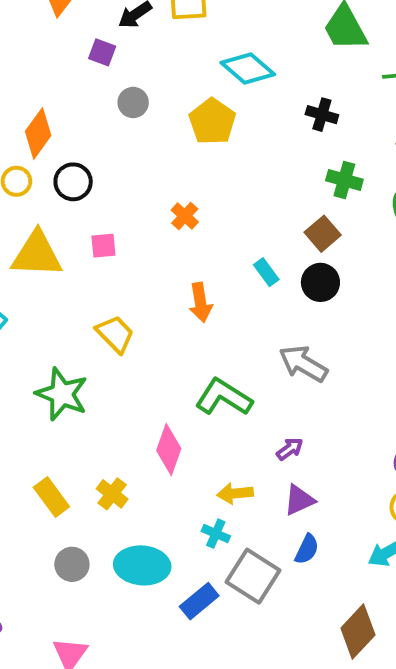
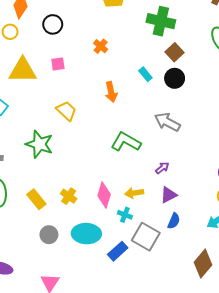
green cross: (344, 180) -> (161, 21), moved, size x1.5
black circle: (73, 182) -> (53, 24), moved
pink diamond: (169, 449) -> (104, 195), moved

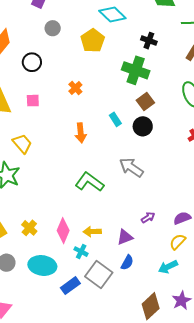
yellow trapezoid: (66, 111) -> (22, 144), moved
purple arrow: (162, 168) -> (148, 217), moved

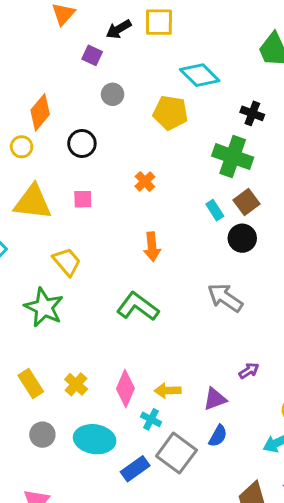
yellow pentagon: (93, 41) -> (170, 113), turned -30
cyan rectangle: (115, 119) -> (215, 210), moved
green L-shape: (89, 182) -> (138, 307), moved

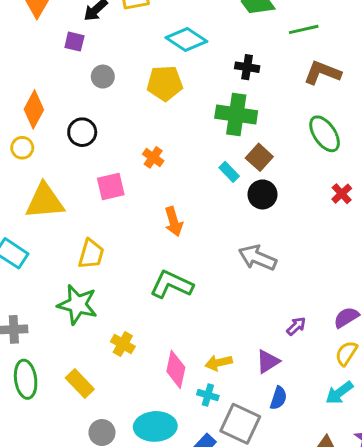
pink square: (83, 199) -> (111, 187), moved, size x1.4
yellow trapezoid: (67, 262) -> (91, 254), turned 68
yellow cross: (76, 384) -> (123, 344), moved

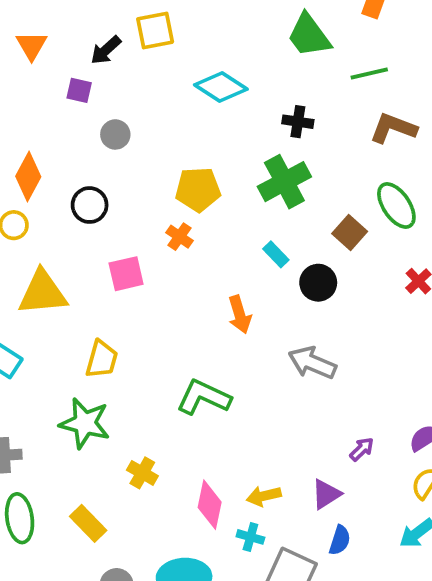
yellow pentagon: (165, 83) -> (198, 189), moved
green cross: (236, 114) -> (284, 182), turned -36
brown square: (259, 157) -> (350, 232), moved
orange arrow: (174, 222) -> (240, 314), moved

